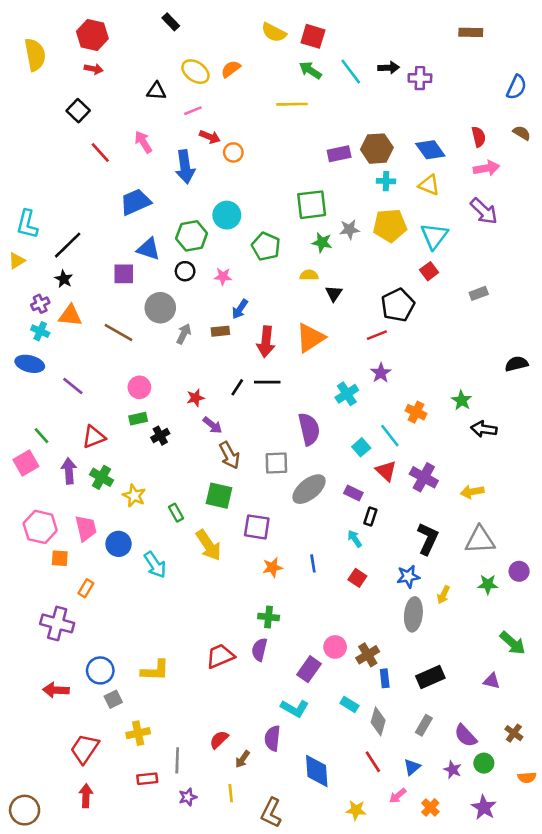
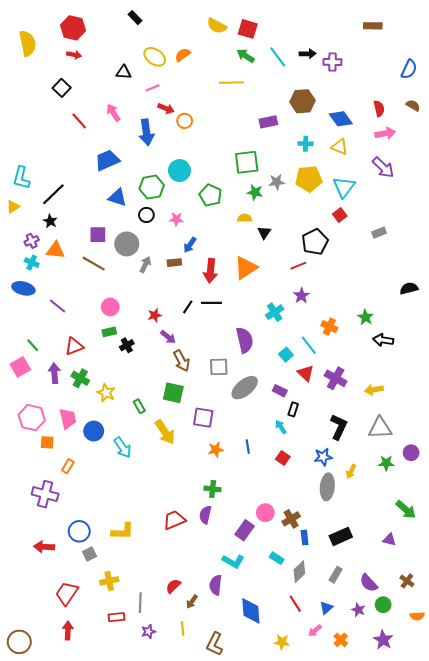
brown hexagon: (377, 149) -> (302, 101), moved
purple square: (124, 274) -> (98, 235), moved
gray diamond: (378, 721) -> (299, 572), turned 30

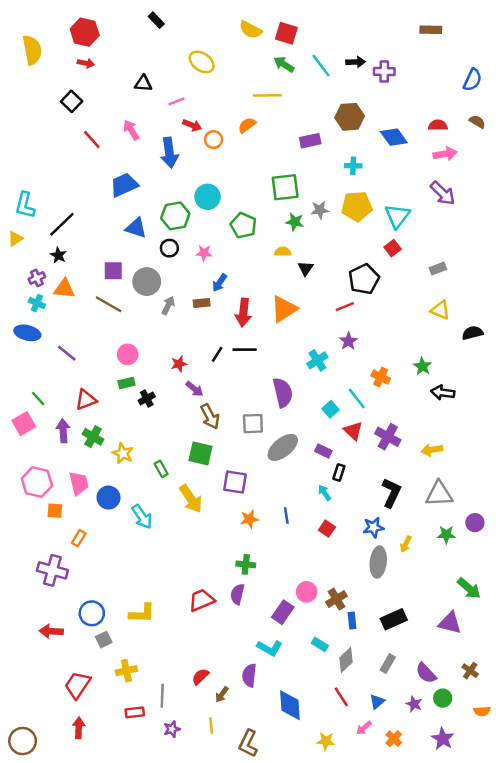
orange semicircle: (183, 55) -> (247, 125), moved
yellow ellipse: (155, 57) -> (202, 62), moved
red semicircle: (379, 109) -> (438, 125), turned -77
yellow triangle: (340, 147) -> (440, 310), moved
purple triangle: (389, 540) -> (450, 623), size x1.5

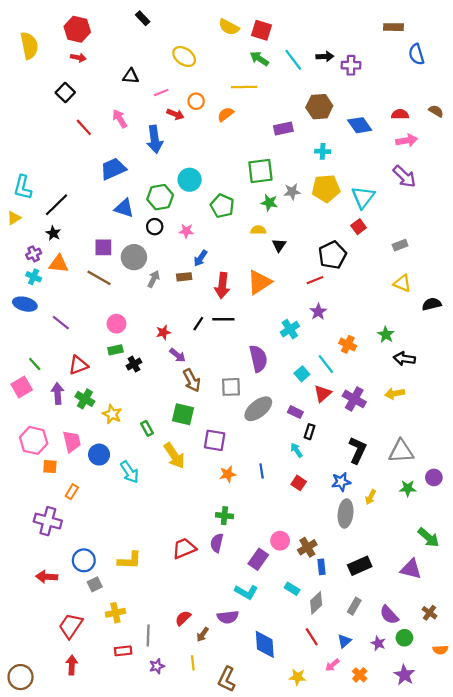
blue semicircle: (473, 80) -> (416, 54), moved, turned 138
orange circle: (214, 140) -> (196, 101), moved
red triangle: (353, 431) -> (323, 393), turned 36
yellow arrow: (432, 450) -> (395, 393), moved
purple semicircle: (249, 675) -> (228, 617), turned -102

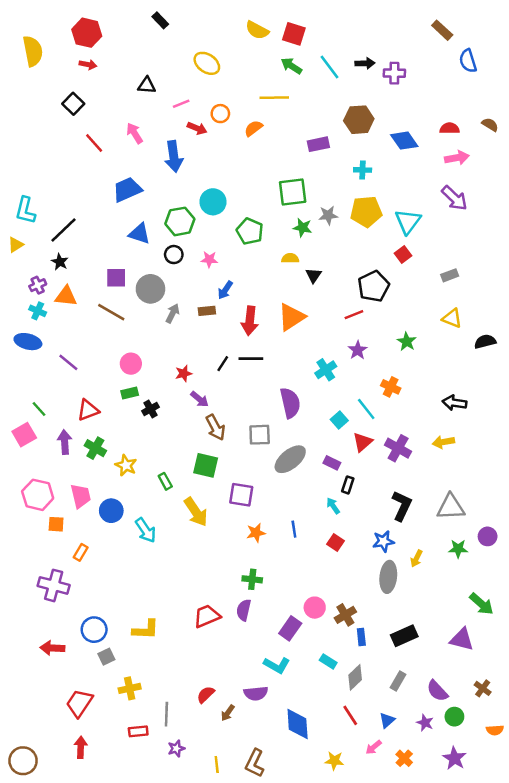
brown rectangle: (394, 27) -> (442, 30), turned 42
green star: (386, 335) -> (407, 342), moved
yellow line: (193, 663) -> (217, 764), moved

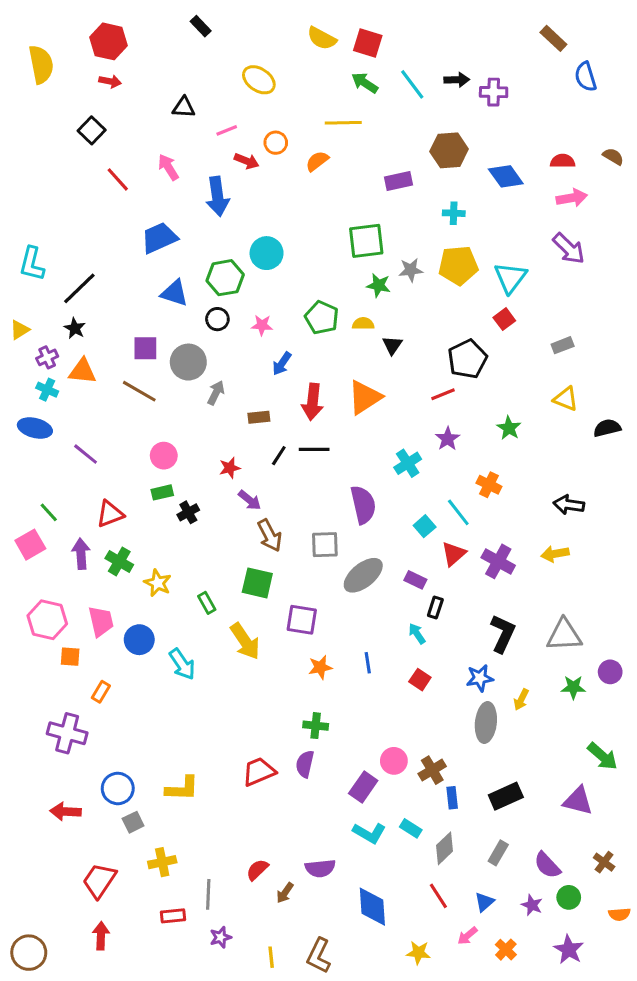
green pentagon: (250, 231) -> (322, 318), moved
yellow triangle: (16, 245) -> (20, 330), moved
brown rectangle: (207, 311) -> (259, 417), moved
cyan L-shape: (277, 665) -> (369, 833), moved

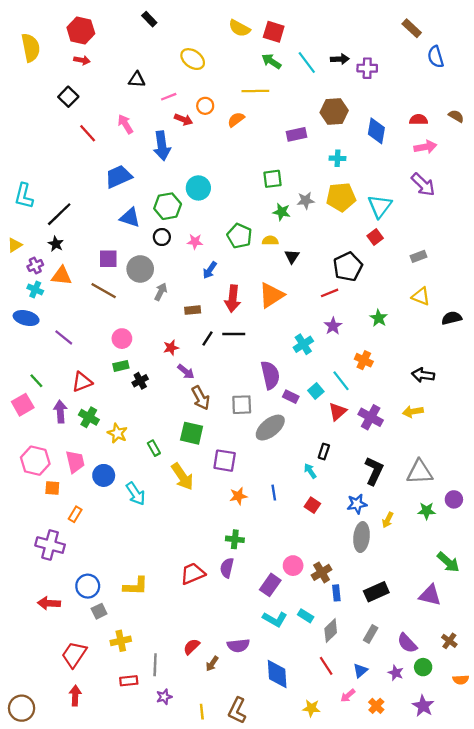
blue diamond: (506, 176) -> (376, 131), turned 45
green square: (366, 241) -> (273, 179), size x0.7
purple rectangle: (415, 580) -> (291, 397), moved

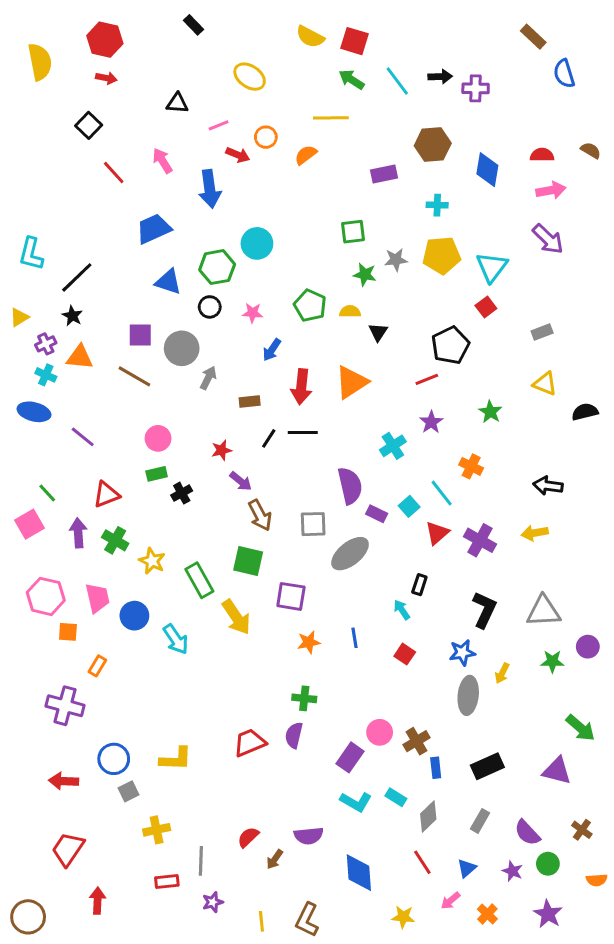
green rectangle: (154, 448) -> (199, 580), size x1.6
red trapezoid: (74, 655) -> (68, 849), moved

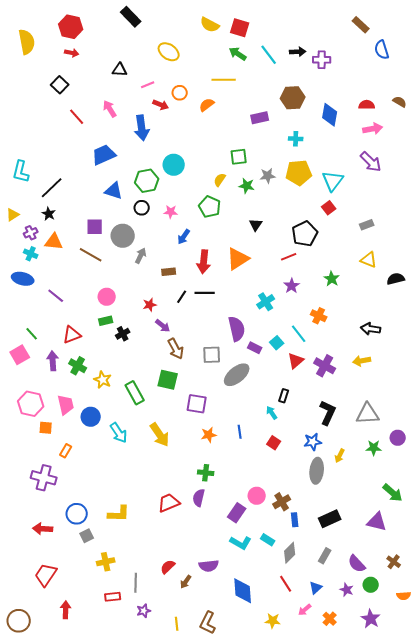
black rectangle: (193, 25) -> (131, 17), size x1.5
yellow semicircle: (350, 311) -> (220, 180), moved, turned -56
yellow arrow: (236, 617) -> (160, 435), moved

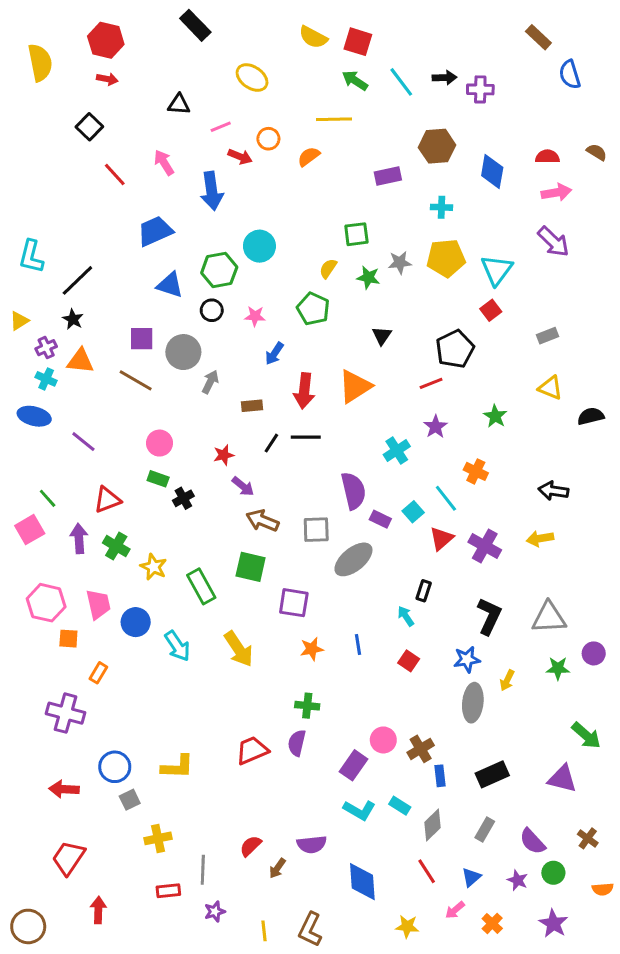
green rectangle: (106, 321) -> (158, 479), turned 32
brown arrow: (176, 349) -> (262, 521), turned 140

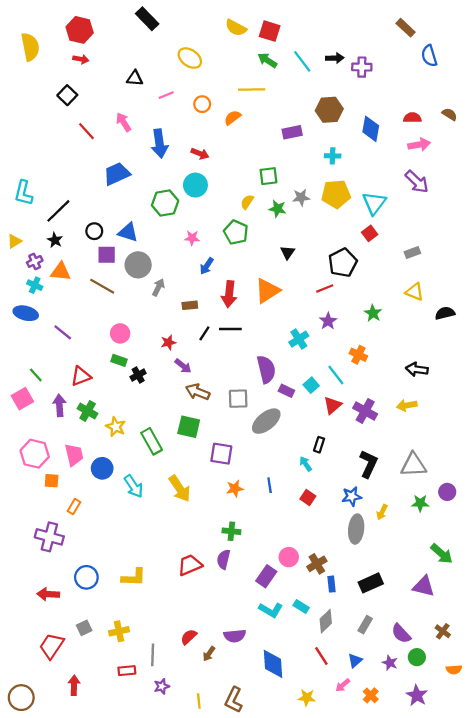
red arrow: (240, 157) -> (200, 154), moved
blue triangle: (170, 285) -> (128, 232), moved
black circle: (212, 310) -> (94, 231), moved
gray square: (130, 800) -> (84, 628), moved

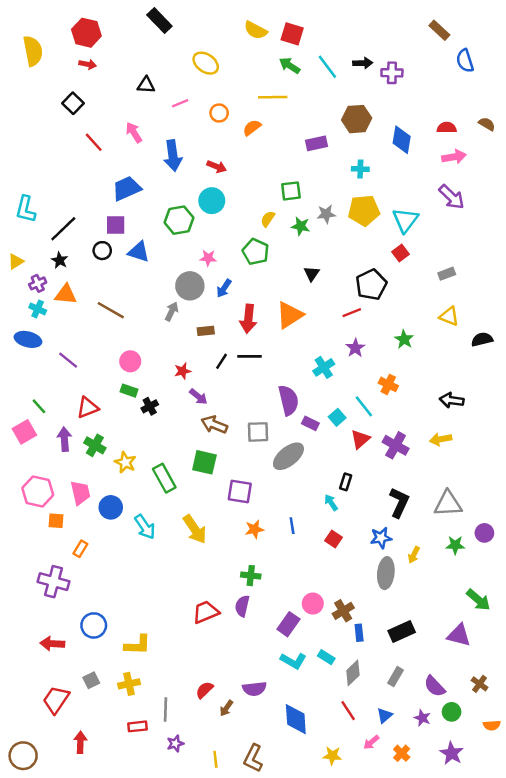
purple square: (107, 255) -> (116, 225), moved
gray circle: (138, 265) -> (190, 286), moved
yellow L-shape: (134, 577) -> (138, 645), moved

